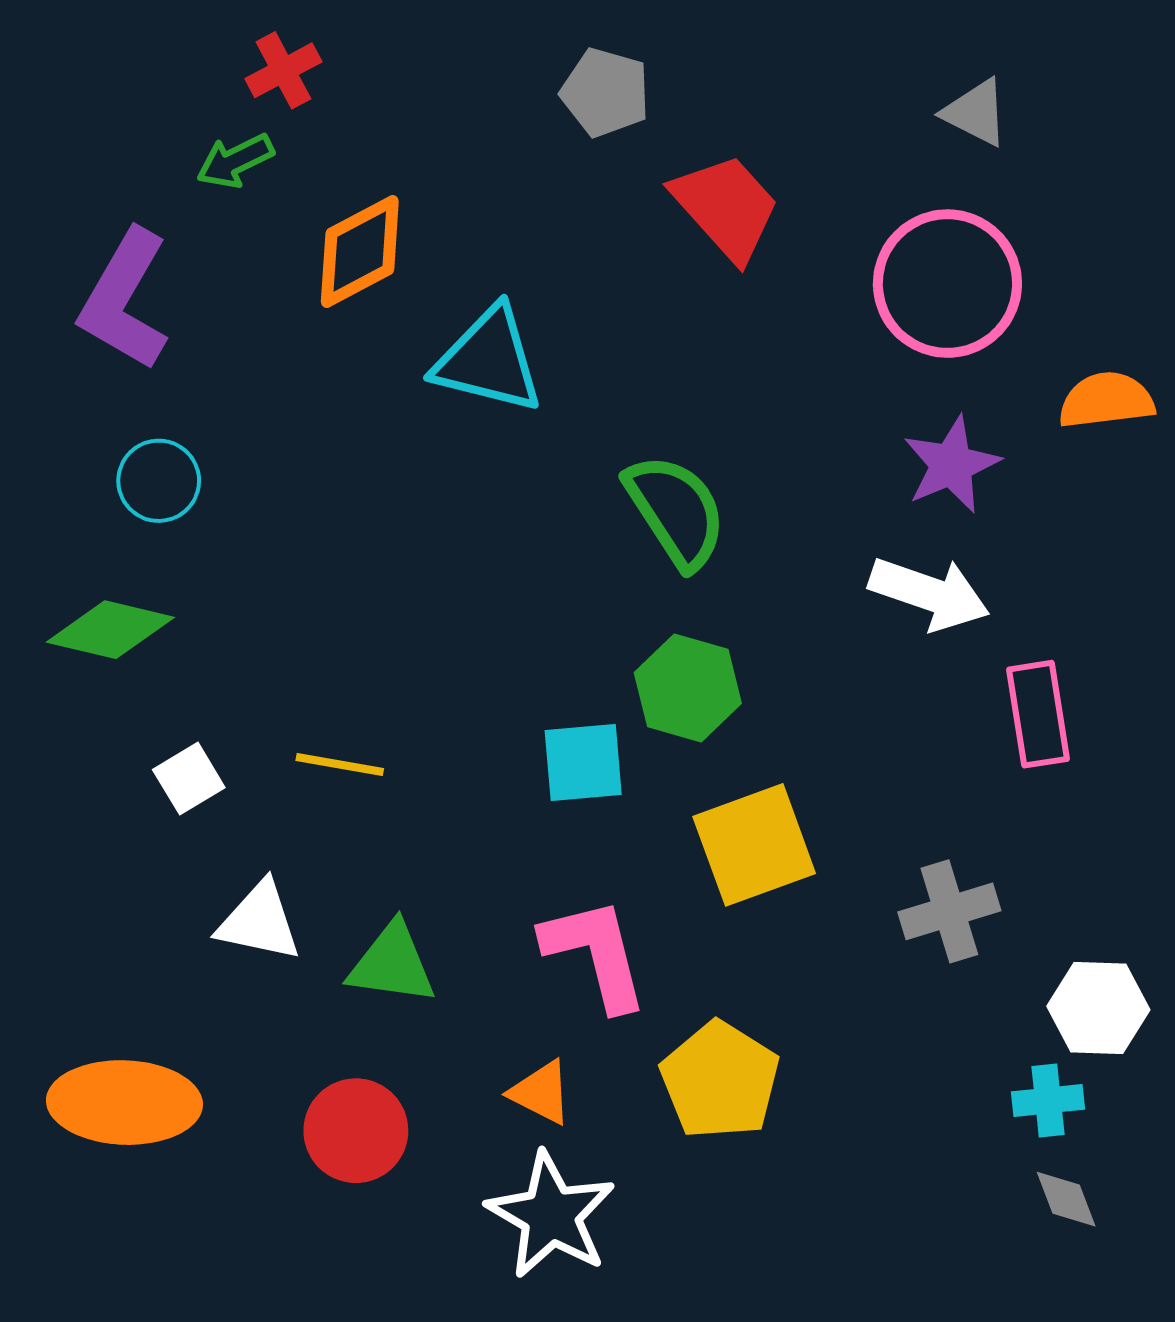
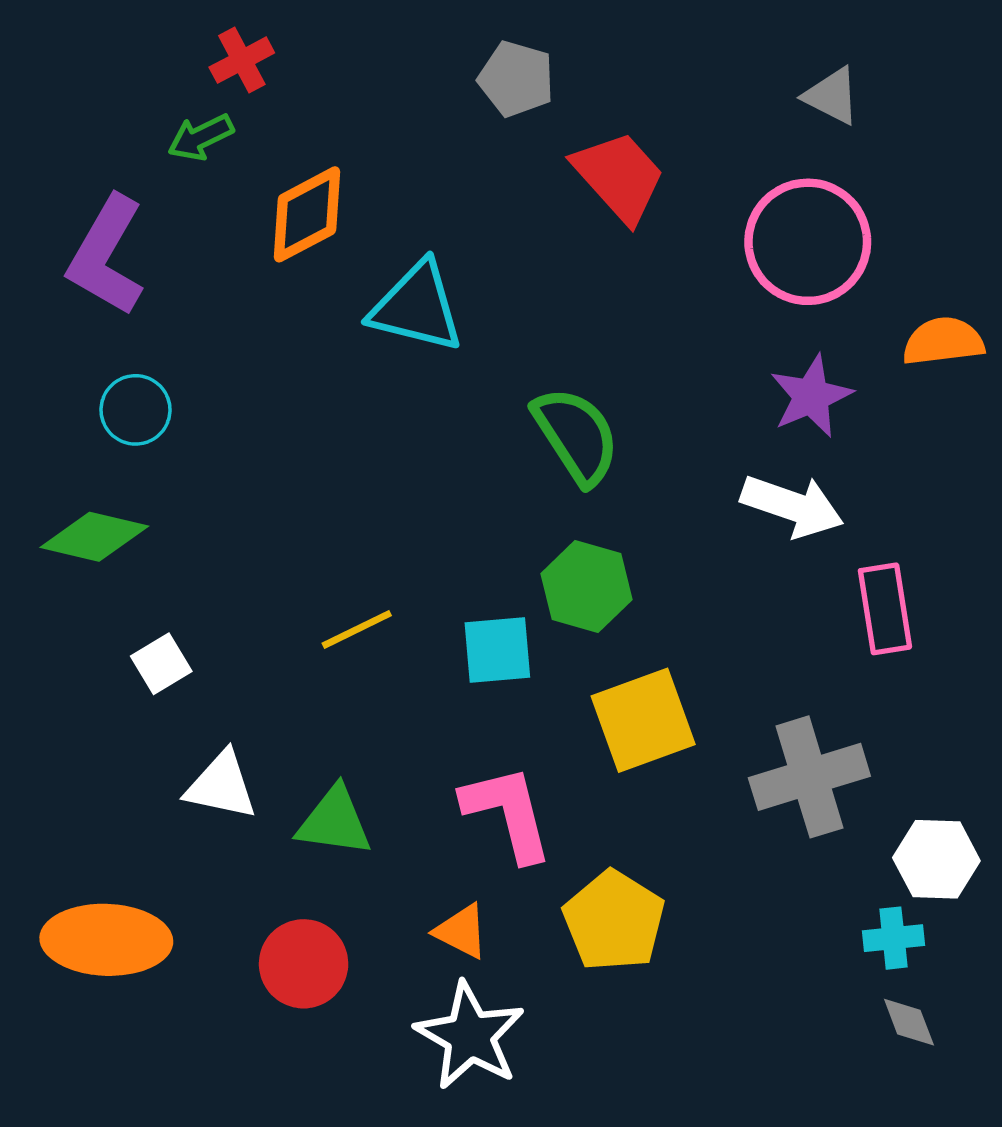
yellow line: (340, 764) -> (357, 629), moved, turned -36
gray cross: (949, 911) -> (809, 777), size x1.4

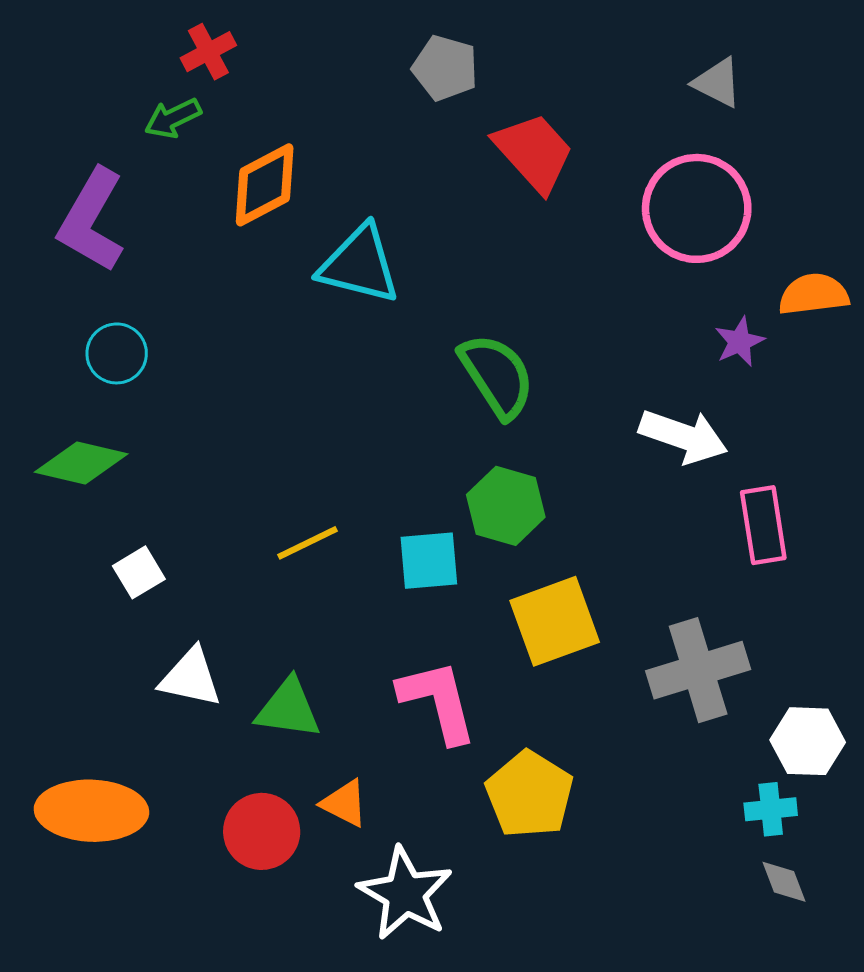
purple star: (811, 396) -> (740, 342), moved, size x0.7
orange triangle: (461, 931) -> (345, 803), moved

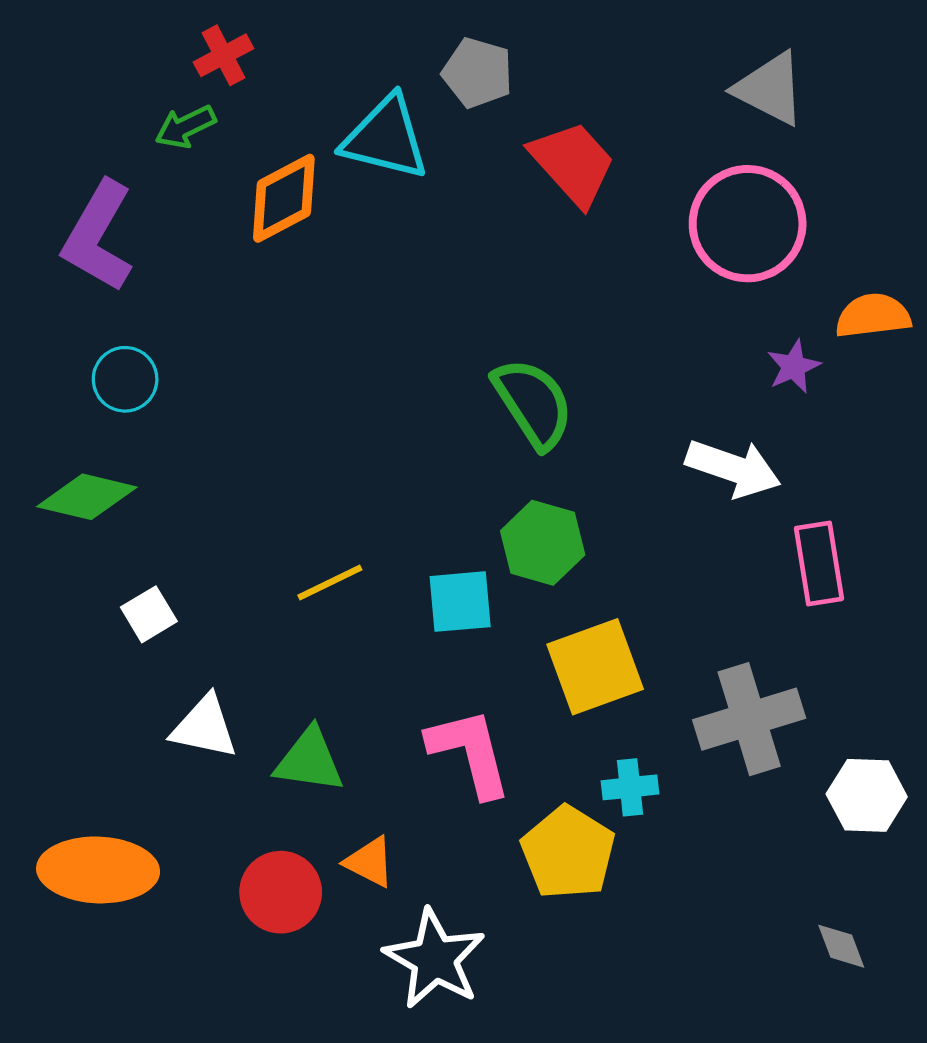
gray triangle: (717, 83) -> (770, 89), size x1.4
cyan triangle: (359, 265) -> (385, 138), moved
cyan cross: (771, 809) -> (630, 787), moved

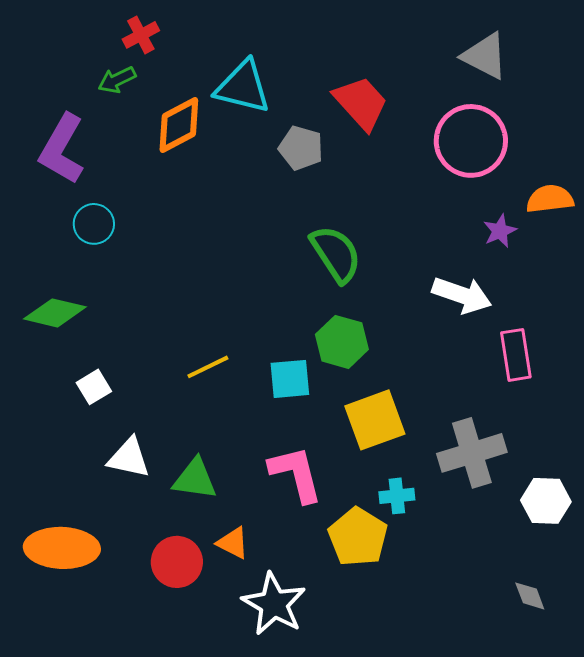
gray pentagon: (478, 73) -> (301, 148), moved
cyan circle: (125, 379) -> (94, 224), moved

